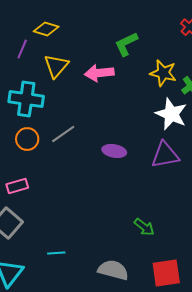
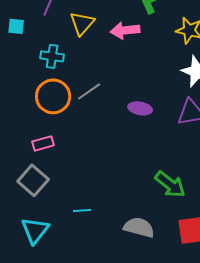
cyan cross: (26, 99) -> (52, 56), size x0.7
orange circle: (27, 139) -> (53, 96), size x1.5
green arrow: (144, 227) -> (170, 184), size x1.5

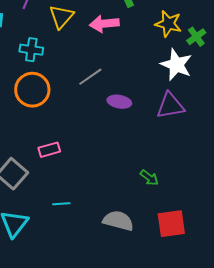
gray line: (89, 91) -> (90, 77), moved
pink rectangle: (43, 143) -> (49, 150), moved
green arrow: (170, 184) -> (149, 178), size x0.6

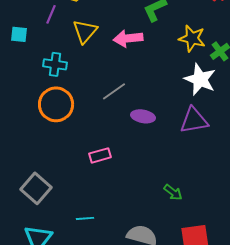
pink rectangle: (49, 150) -> (100, 155), moved

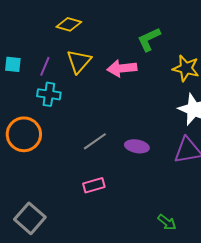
purple line: (51, 14) -> (45, 66), moved
gray line: (114, 91) -> (95, 141), moved
orange circle: (56, 104) -> (24, 134), moved

